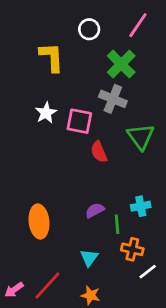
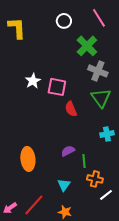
pink line: (138, 25) -> (99, 18), turned -66
yellow L-shape: (52, 57) -> (17, 28), moved
gray cross: (113, 99) -> (98, 71), moved
cyan cross: (141, 206) -> (107, 134), moved

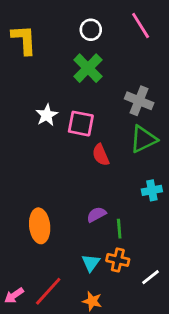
green cross: (87, 46) -> (88, 68), moved
green triangle: (101, 98) -> (143, 139), turned 40
orange cross: (95, 179) -> (118, 260), moved

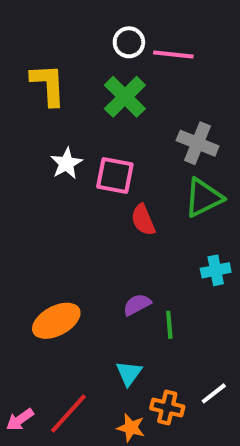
pink line: (141, 25) -> (173, 54), moved, turned -52
yellow L-shape: (24, 40) -> (48, 85), moved
orange ellipse: (40, 226) -> (56, 321), turned 68
orange cross: (118, 260) -> (167, 408), moved

